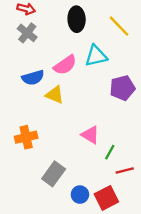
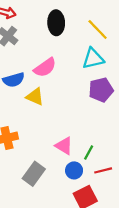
cyan triangle: (96, 56) -> (93, 59), moved
pink triangle: (90, 135) -> (64, 146), moved
blue circle: (80, 195) -> (74, 170), moved

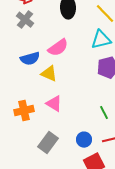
pink triangle: (64, 146) -> (54, 104), moved
green line: (89, 153) -> (104, 113), moved, turned -56

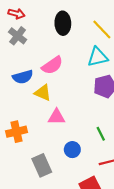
pink triangle: (54, 104) -> (57, 117), moved, turned -30
blue circle: (84, 140) -> (72, 150), moved
gray rectangle: (48, 143) -> (42, 165), turned -60

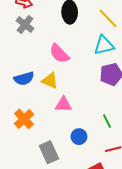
pink semicircle: (52, 65) -> (59, 54), turned 80
blue semicircle: (23, 77) -> (24, 78), moved
orange cross: (16, 132) -> (24, 119), turned -30

